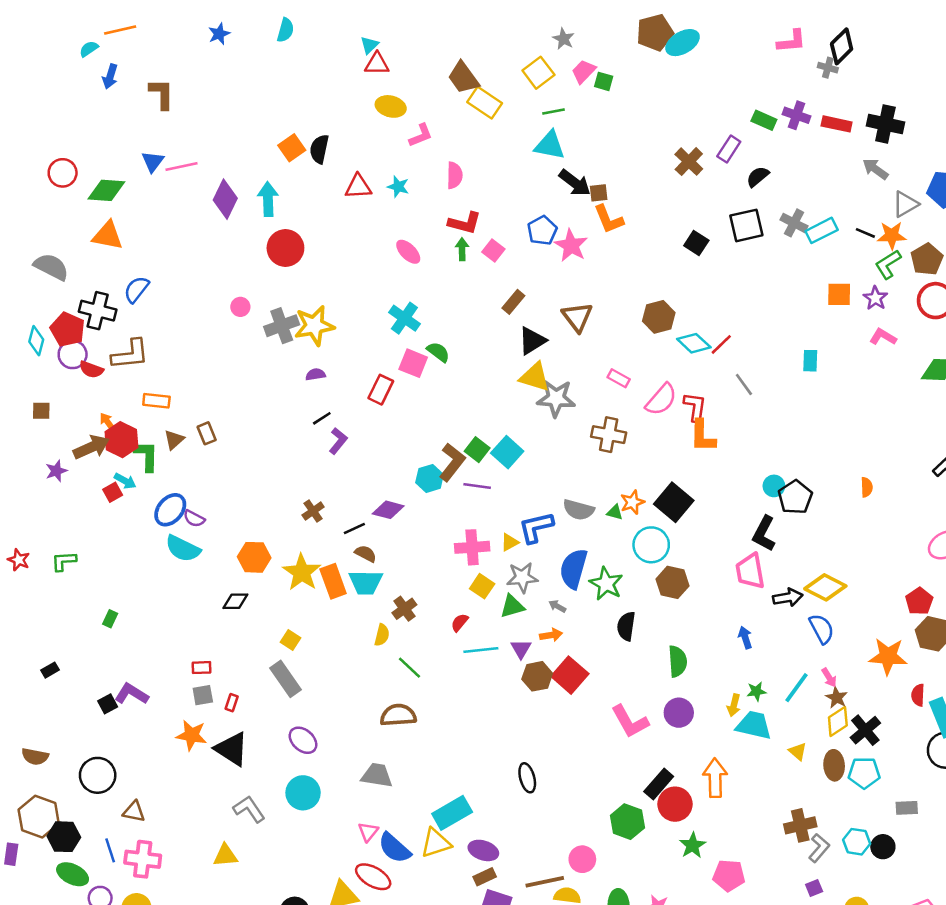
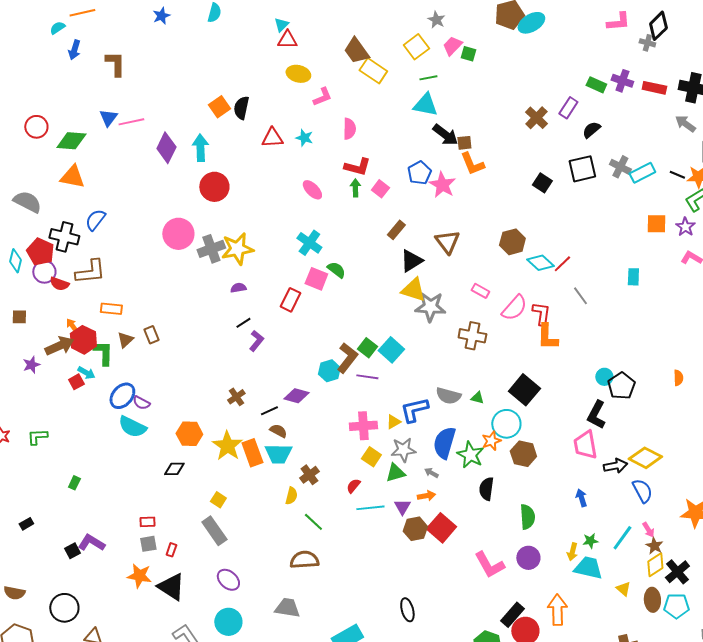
pink circle: (240, 307) -> (178, 234), size x2.0
orange star: (632, 502) -> (491, 441), moved

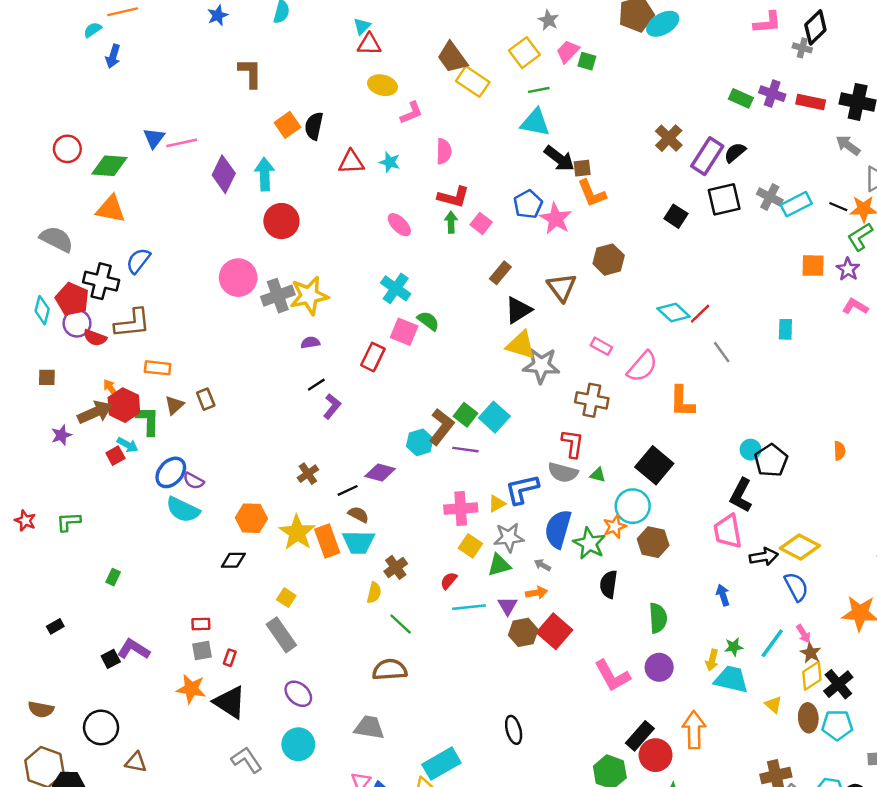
brown L-shape: (115, 64) -> (250, 73), moved
purple rectangle: (568, 108) -> (707, 156), moved, size x1.4
brown hexagon: (512, 242) -> (609, 260), moved
red L-shape: (541, 314) -> (573, 444), moved

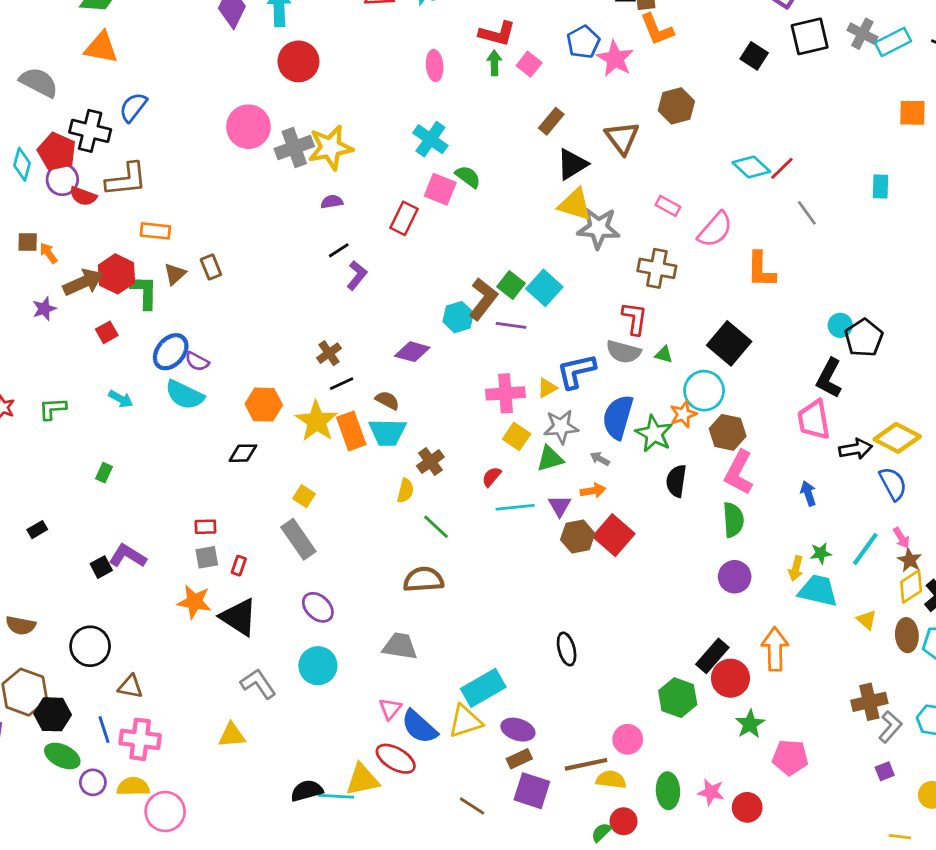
pink ellipse: (399, 225) -> (435, 66), turned 40
orange arrow: (111, 388) -> (48, 253), moved
cyan arrow: (127, 445) -> (121, 399), moved
black line: (348, 490) -> (342, 384), moved
pink L-shape: (612, 676) -> (739, 473), moved, turned 57

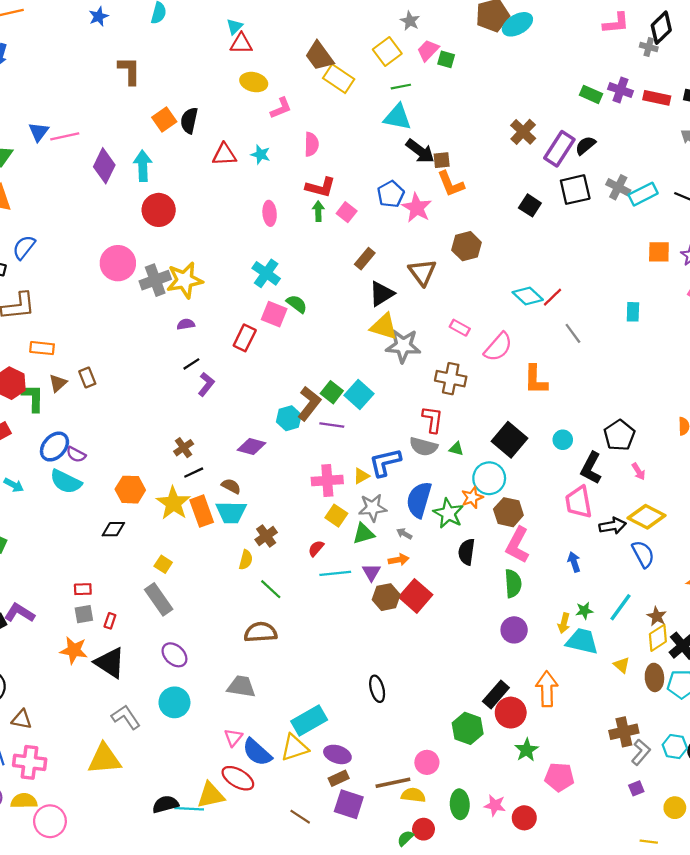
cyan circle: (840, 325) -> (563, 440), moved
pink arrow: (901, 538) -> (639, 471), moved
yellow triangle: (232, 735) -> (104, 759), size x1.5

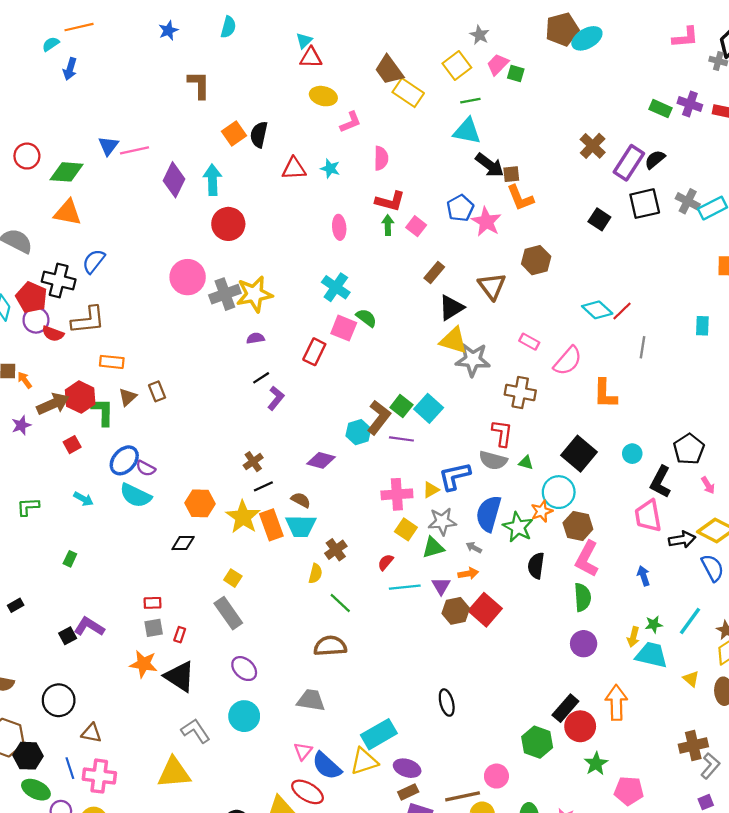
gray line: (573, 333) -> (642, 347), turned 45

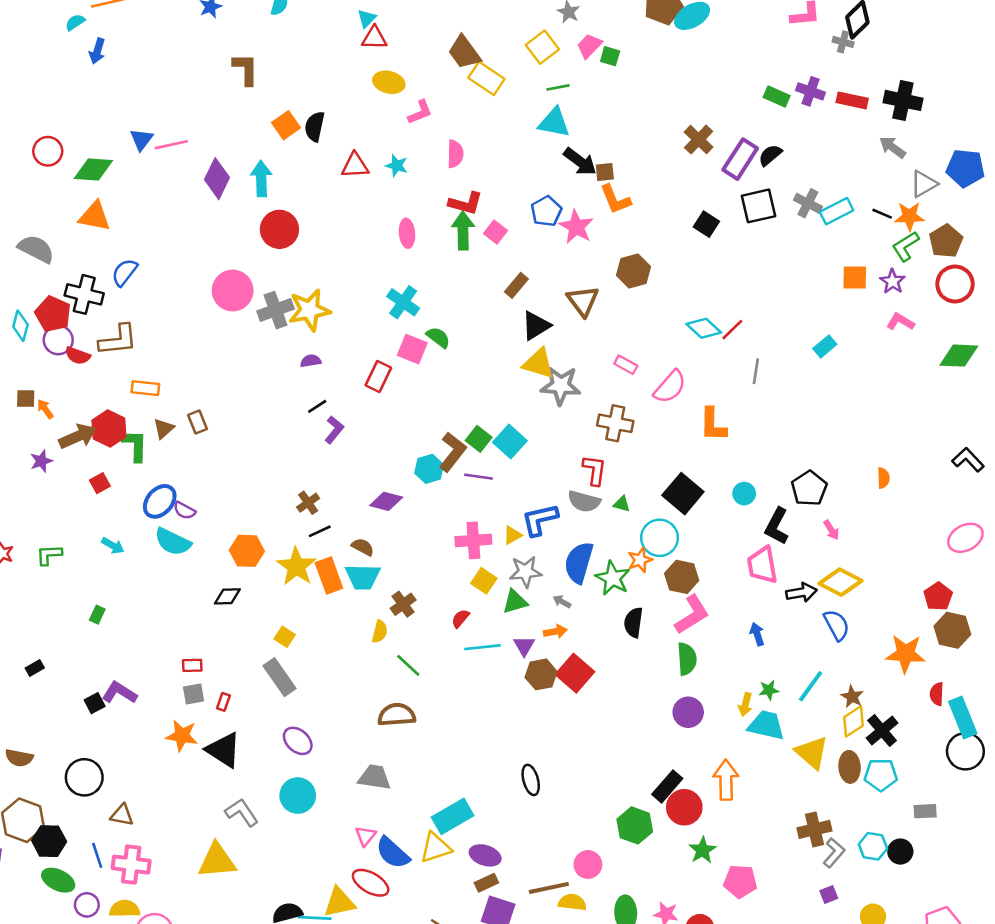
green arrow: (388, 225) -> (463, 231), size x1.6
cyan rectangle: (702, 326) -> (825, 346), turned 48
pink L-shape: (587, 559) -> (692, 615), turned -150
yellow triangle: (691, 679) -> (812, 753), size x1.8

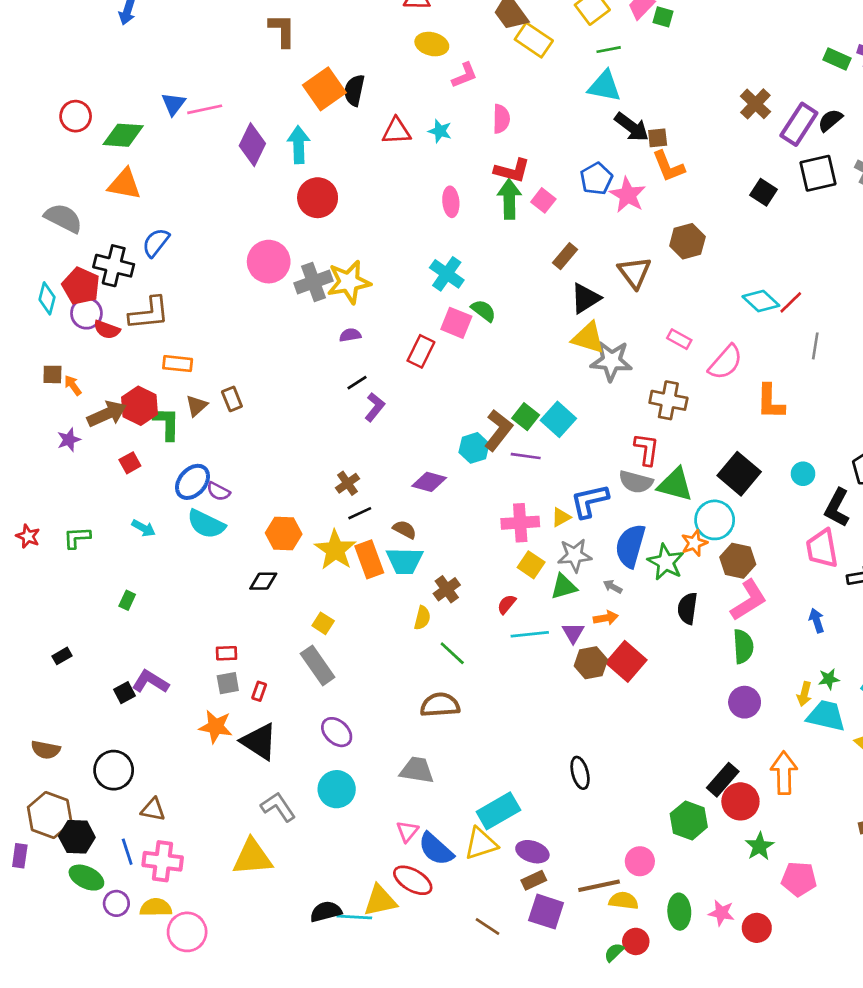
orange square: (286, 125) -> (324, 89), size x1.4
green triangle: (622, 504) -> (675, 485), size x2.0

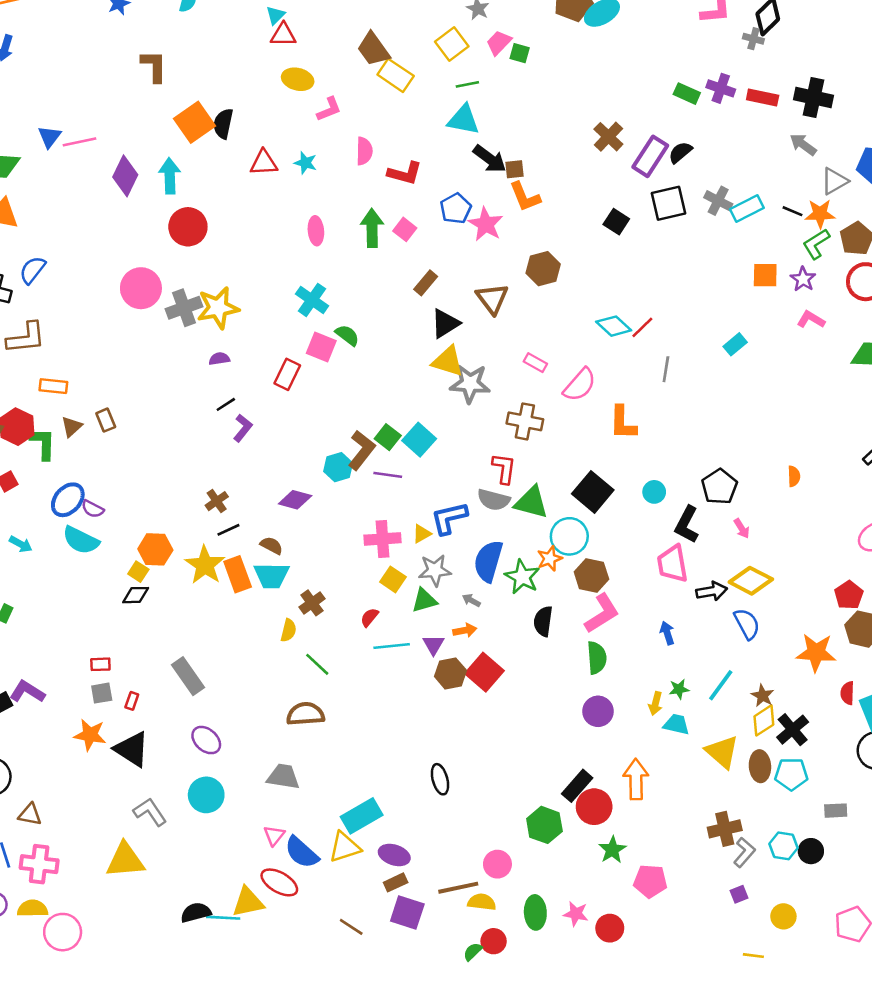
red L-shape: (512, 171) -> (405, 173), moved
yellow square: (323, 623) -> (138, 572), moved
cyan trapezoid: (826, 716) -> (676, 724), size x0.7

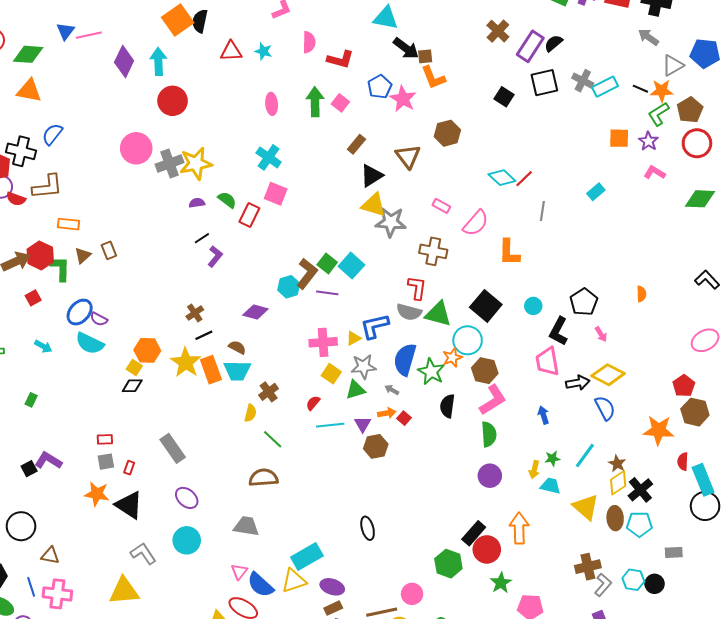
green semicircle: (347, 335) -> (227, 200), moved
red square: (484, 672) -> (404, 418), moved, size x0.5

